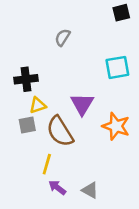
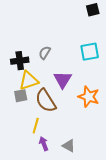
gray semicircle: (63, 37) -> (45, 53), moved
yellow triangle: (38, 105) -> (29, 81), size x1.5
purple arrow: (57, 188) -> (44, 144), turned 32

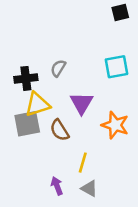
gray square: (21, 96) -> (27, 124), size x1.5
brown semicircle: (46, 101) -> (60, 130), size x0.7
yellow line: (36, 126) -> (83, 163), moved

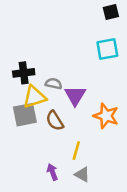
cyan square: (116, 67) -> (107, 49), moved
gray semicircle: (58, 68) -> (54, 84), moved, turned 70

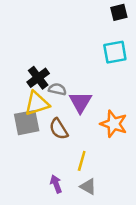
black cross: (24, 73) -> (38, 78), moved, turned -30

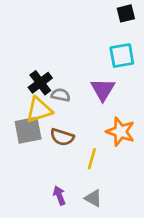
purple triangle: (80, 102) -> (103, 90), moved
brown semicircle: (59, 129) -> (62, 137), turned -40
yellow line: (82, 161) -> (92, 159), moved

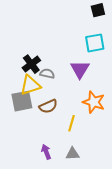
brown semicircle: (62, 137) -> (48, 106), turned -42
gray triangle: (93, 198) -> (73, 154), turned -32

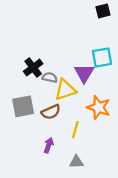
cyan square: (95, 43) -> (102, 58), moved
yellow triangle: (30, 85) -> (65, 90), moved
purple arrow: (46, 152) -> (49, 145), moved, turned 40

